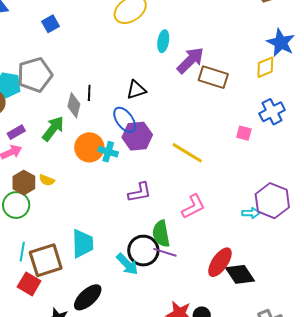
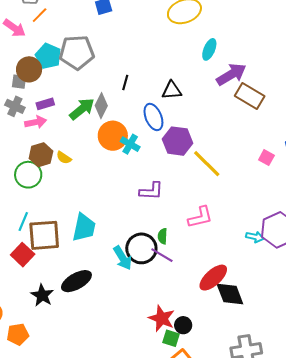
gray diamond: (74, 105) -> (101, 106), moved
purple hexagon: (137, 136) -> (178, 141), moved
green semicircle: (161, 234) -> (163, 236), size x0.6

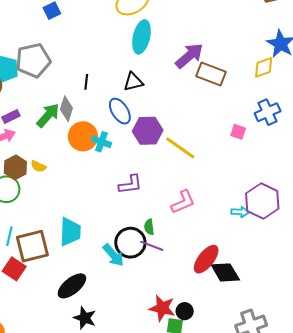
cyan ellipse: (209, 49) -> (141, 37), moved, size x1.5
black star: (42, 295) -> (85, 318), moved

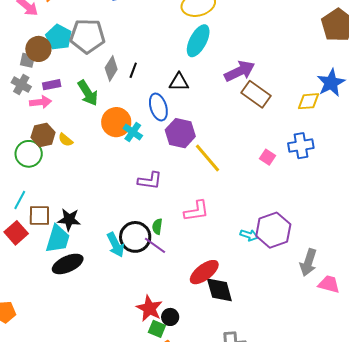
gray diamond: (66, 109) -> (111, 69), moved
green arrow: (48, 115) -> (88, 93), turned 92
cyan trapezoid: (70, 232) -> (58, 239), moved
brown square: (32, 246) -> (39, 216), size x0.7
black star: (85, 318) -> (69, 220), moved, turned -30

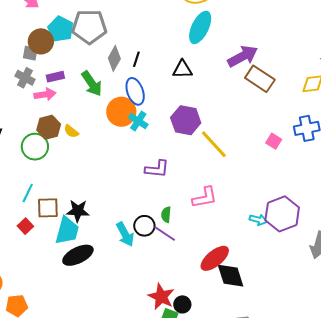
blue ellipse: (158, 107) -> (135, 91), moved
red square: (16, 233) -> (25, 226), size x0.7
black circle: (135, 237) -> (144, 226), size x0.7

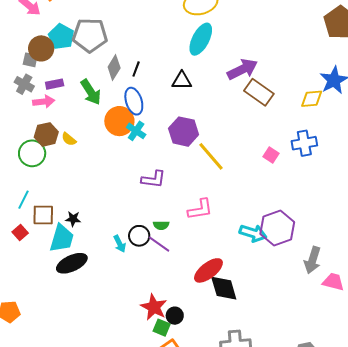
black star: (78, 211) -> (73, 219), size x0.7
green semicircle: (166, 215) -> (161, 225), turned -98
cyan arrow: (258, 220) -> (253, 233), size x1.5
cyan arrow: (125, 234) -> (120, 244), size x0.7

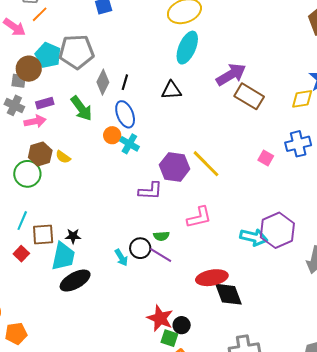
orange circle: (119, 121) -> (112, 135), size x0.6
purple hexagon: (184, 132) -> (175, 167), moved
red ellipse: (208, 270) -> (212, 278), turned 32

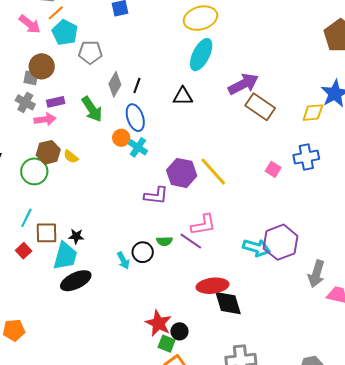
gray pentagon: (76, 52) -> (90, 52), size x0.7
cyan pentagon: (48, 55) -> (65, 32), moved
purple line: (161, 255) -> (191, 241), moved

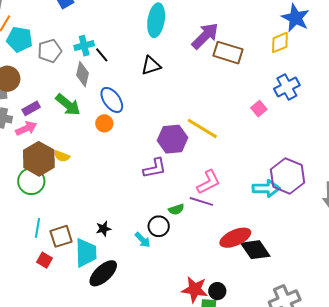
black line: (137, 86) -> (102, 55), moved, turned -42
cyan cross: (138, 147) -> (84, 46), moved, turned -30
brown hexagon: (48, 152) -> (39, 159), size x1.4
pink square: (273, 169) -> (259, 109), turned 35
black star: (76, 236) -> (103, 229), moved

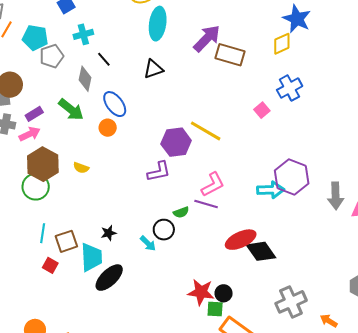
cyan pentagon: (19, 39) -> (35, 38), moved
cyan cross: (84, 46) -> (83, 34), moved
yellow semicircle: (62, 156) -> (81, 168), moved

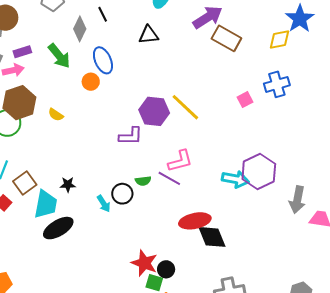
brown square: (66, 241) -> (25, 183), turned -30

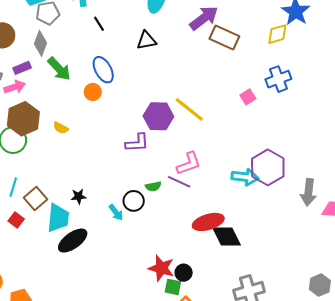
gray diamond: (80, 29) -> (40, 43), moved

